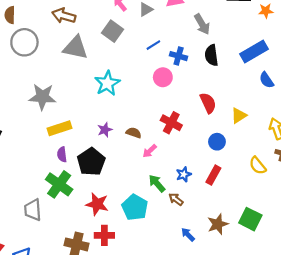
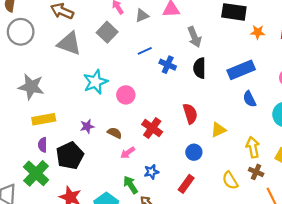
pink circle: (163, 77) -> (126, 95), moved
blue star: (184, 174) -> (151, 172), moved

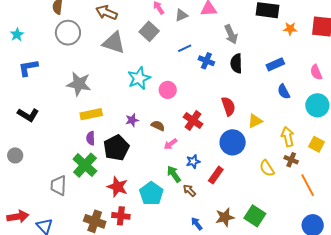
blue rectangle: (241, 70) -> (275, 64), size x0.7
blue circle: (194, 152) -> (233, 142), size x1.6
red rectangle: (186, 184) -> (216, 175), moved

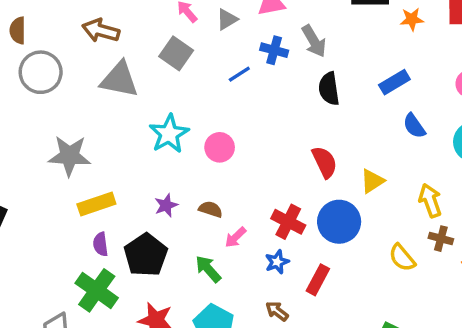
blue cross: (206, 61) -> (274, 50), moved
red cross: (193, 120) -> (288, 222), moved
green arrow: (174, 174) -> (208, 269), moved

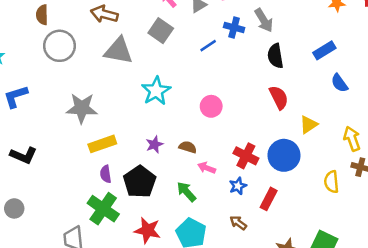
pink circle: (220, 147) -> (211, 106), moved
red semicircle: (325, 162) -> (279, 97), moved
pink arrow: (235, 237) -> (207, 168), turned 66
yellow semicircle: (402, 258) -> (331, 182), turned 35

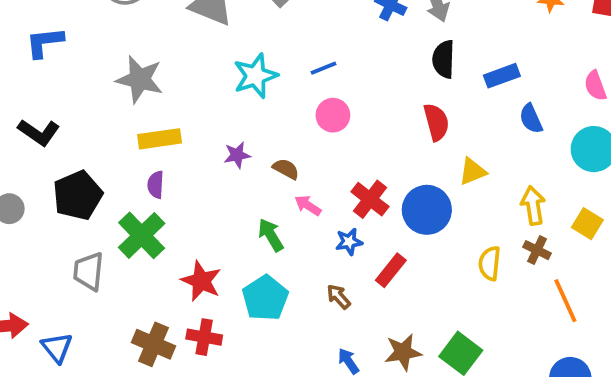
blue line: (208, 46) -> (323, 68), moved
blue rectangle: (324, 50) -> (502, 76), moved
black pentagon: (140, 182) -> (78, 195), moved

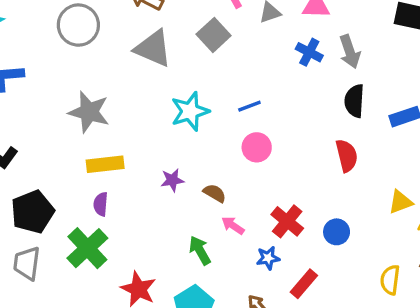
yellow triangle: (472, 171) -> (400, 202), moved
blue circle: (427, 210) -> (337, 232), size x0.6
gray trapezoid: (89, 271) -> (27, 263), moved

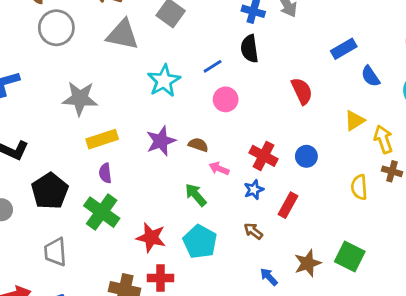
black semicircle: (354, 101) -> (250, 49), moved
purple star: (172, 180) -> (161, 141), size x1.5
gray trapezoid: (27, 263) -> (55, 252), moved

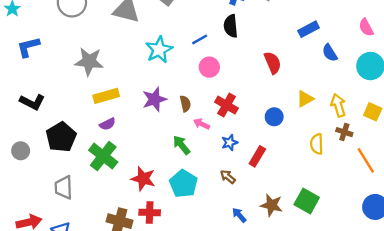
yellow triangle: (355, 121) -> (305, 99), moved
brown semicircle: (198, 145) -> (185, 104), turned 56
red cross: (264, 156) -> (227, 105), moved
purple semicircle: (105, 173) -> (107, 124), turned -112
brown star: (308, 263) -> (272, 205), turned 30

